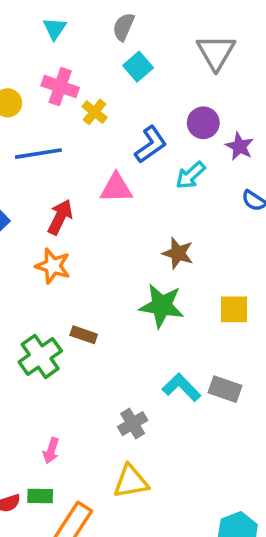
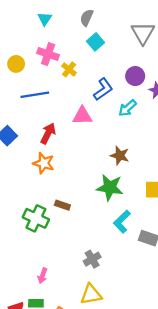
green cross: (40, 356) -> (36, 218), turned -30
cyan L-shape: (182, 387) -> (122, 222), moved, turned -90

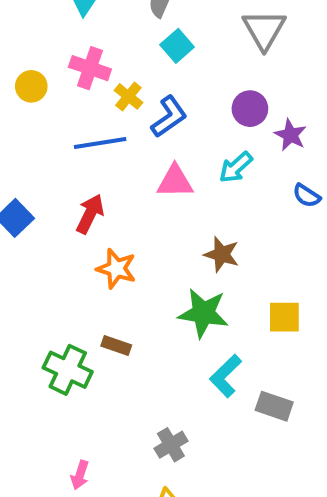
blue L-shape: (103, 89) -> (169, 117), moved
blue line: (35, 95) -> (100, 143), moved
pink triangle: (82, 116) -> (175, 181), moved
orange star: (44, 163) -> (116, 269), moved

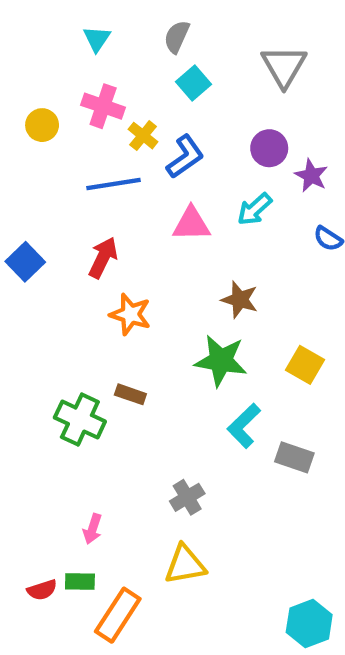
yellow square: (284, 317) -> (305, 365), turned 30

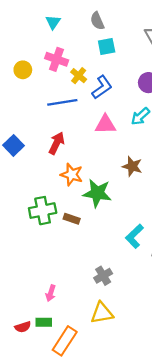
gray semicircle: (177, 37) -> (97, 21), turned -48
cyan square: (193, 83) -> (107, 47), turned 30
green star: (221, 361) -> (97, 193), moved
green cross: (80, 420) -> (43, 211), moved, turned -36

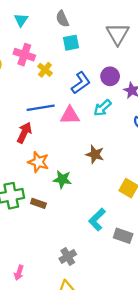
blue L-shape: (102, 87) -> (81, 83), moved
blue line: (62, 102) -> (41, 108), moved
green star: (97, 193) -> (62, 179), size x0.7

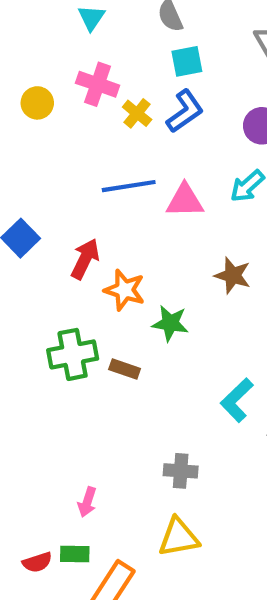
blue L-shape: (81, 83) -> (185, 111), moved
red arrow: (24, 133) -> (85, 259), moved
gray cross: (68, 256) -> (181, 471), turned 35

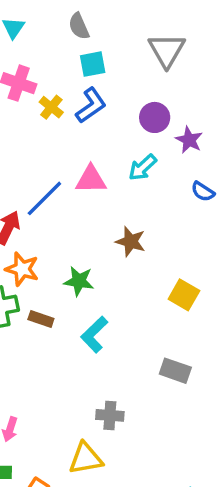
blue line: (129, 186) -> (44, 198), moved, turned -36
orange star: (125, 290) -> (22, 269), moved
cyan L-shape: (237, 400) -> (94, 334), moved
gray cross: (181, 471) -> (110, 415), moved

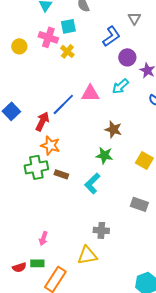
gray triangle: (167, 50) -> (134, 18), size x0.6
cyan square: (93, 64) -> (68, 26), moved
blue L-shape: (91, 105) -> (111, 36), moved
green star: (79, 281) -> (104, 155), moved

